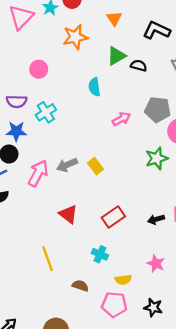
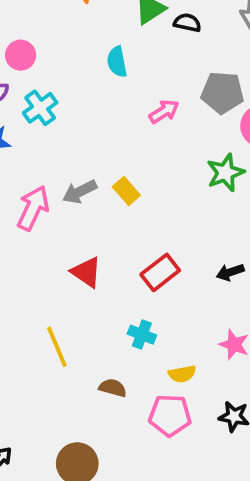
pink circle: (39, 69) -> (21, 55), moved

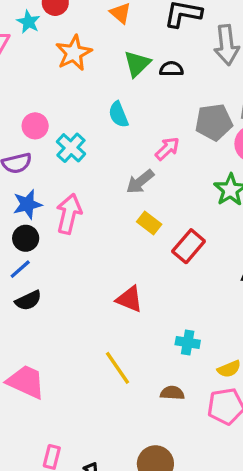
cyan cross: (40, 108) -> (71, 148), moved
gray arrow: (80, 192) -> (140, 182), moved
pink arrow: (33, 208) -> (69, 214), moved
red rectangle: (160, 272) -> (189, 246), moved

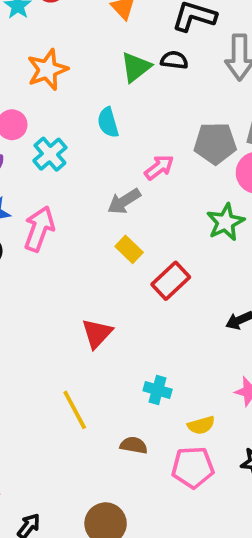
orange star: (74, 53) -> (47, 70), moved
black semicircle: (171, 69) -> (174, 60), moved
red triangle: (129, 299) -> (97, 333), turned 44

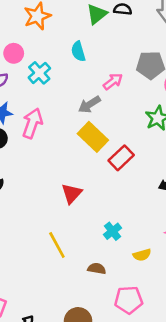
yellow rectangle: (129, 249) -> (93, 137), size x1.6
cyan cross: (158, 390) -> (113, 231), turned 36
pink pentagon: (193, 467) -> (129, 300), moved

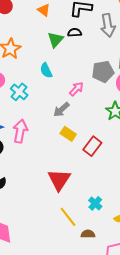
yellow rectangle: (93, 137) -> (68, 134), size x0.7
red triangle: (72, 193) -> (59, 180), size x1.4
yellow line: (57, 245) -> (68, 217), moved

